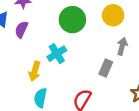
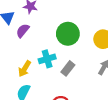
gray rectangle: (106, 68) -> (68, 68), moved

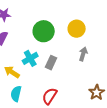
yellow arrow: (25, 69) -> (12, 72), turned 105

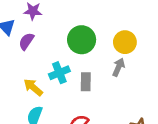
gray arrow: (83, 54) -> (118, 67), moved
gray rectangle: (51, 63) -> (86, 82), turned -32

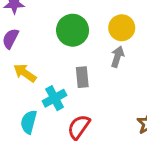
cyan cross: (59, 73) -> (55, 98), moved
yellow arrow: (33, 87) -> (25, 73), moved

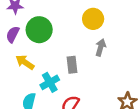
yellow circle: (122, 28) -> (93, 19), moved
green circle: (73, 30) -> (39, 30), moved

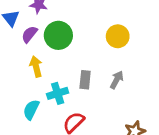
gray arrow: (101, 47) -> (117, 80), moved
yellow arrow: (25, 62) -> (36, 66), turned 30

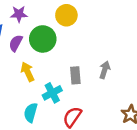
yellow circle: (118, 36) -> (66, 15), moved

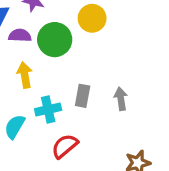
purple semicircle: (16, 43) -> (20, 35), turned 49
gray arrow: (105, 70) -> (121, 99), turned -42

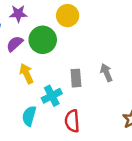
purple semicircle: (20, 35) -> (15, 44), turned -30
red semicircle: (65, 146) -> (72, 121), turned -40

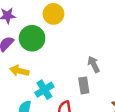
yellow arrow: (26, 74) -> (19, 71), turned -48
gray rectangle: (76, 78) -> (84, 85), moved

